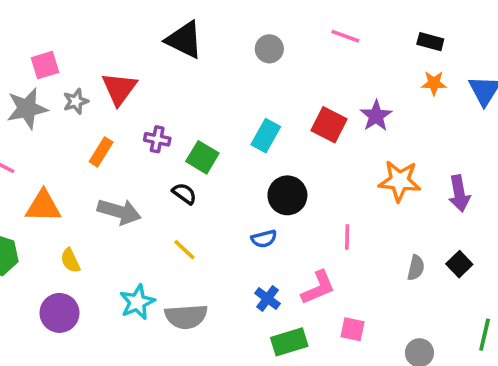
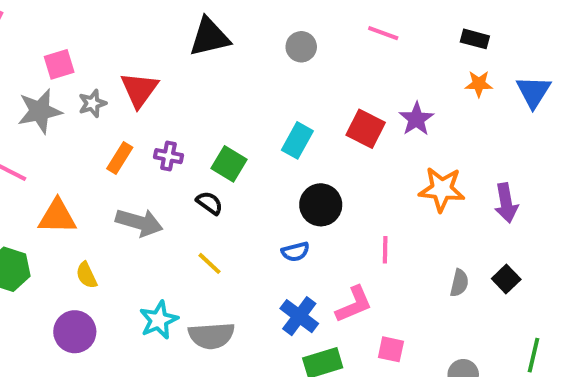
black triangle: (184, 40) -> (209, 37), turned -39
purple cross: (157, 139) -> (168, 156), moved
blue cross: (268, 298) -> (299, 316), size x1.4

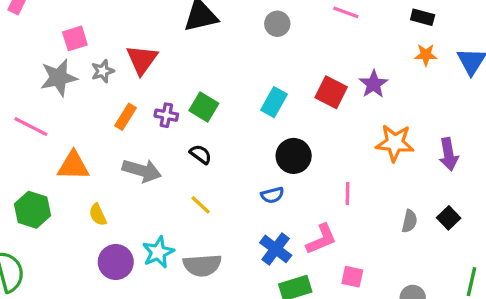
green square: (229, 164) -> (204, 107), moved
purple circle: (75, 332) -> (116, 262), moved

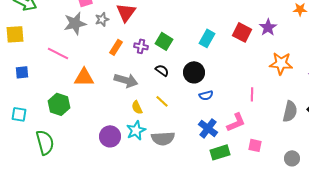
black circle: (294, 156) -> (194, 72), moved
yellow semicircle: (98, 215) -> (137, 107), moved
gray semicircle: (409, 221) -> (290, 111), size x1.5

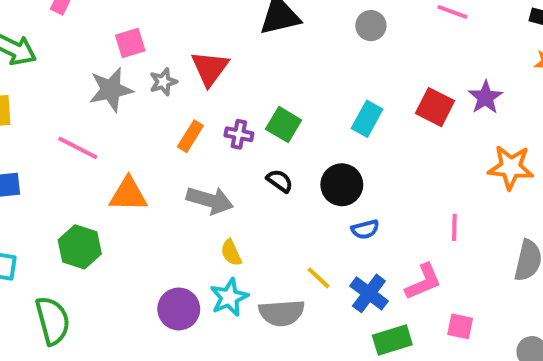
yellow line: (162, 101) -> (319, 278), moved

